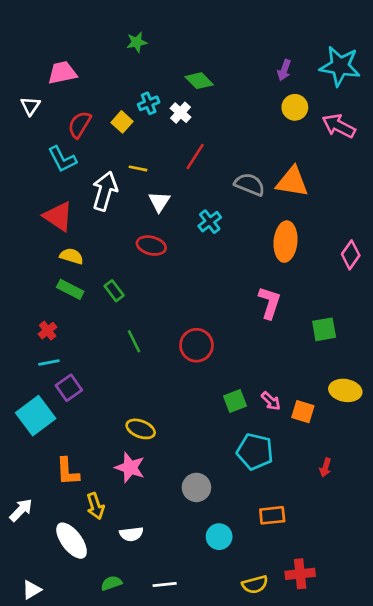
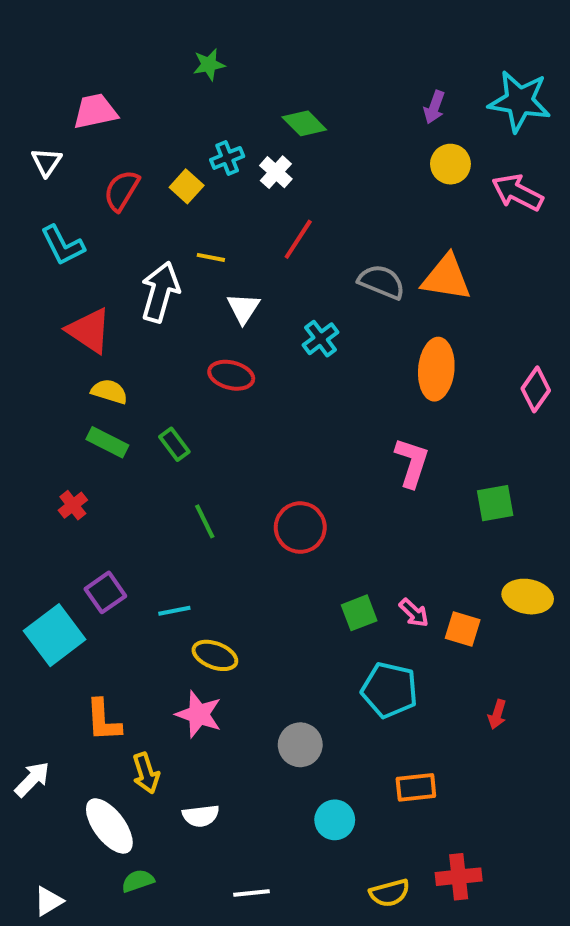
cyan L-shape: (62, 159) -> (63, 245), moved
cyan line: (49, 363) -> (174, 611), moved
green semicircle: (111, 583) -> (138, 881), moved

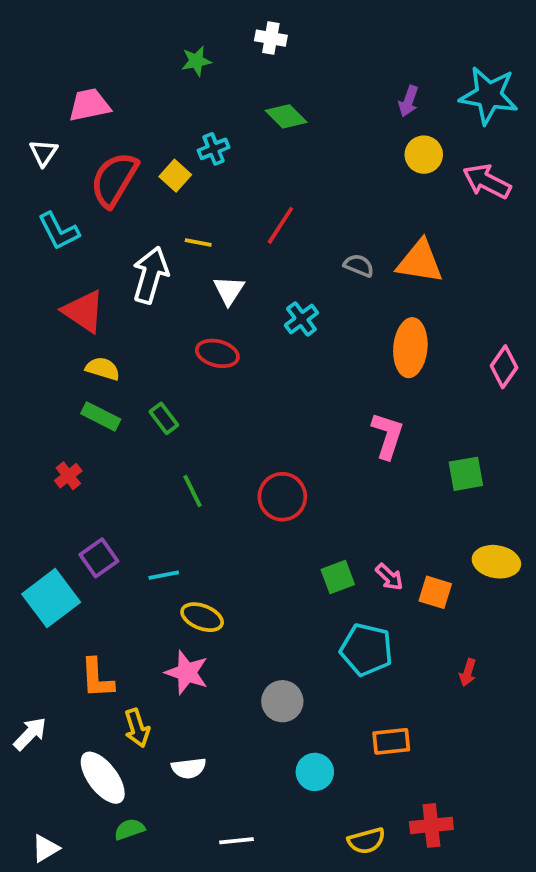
white cross: (276, 172) -> (271, 38), moved, turned -32
red semicircle: (122, 190) -> (114, 179), size x1.4
gray semicircle: (381, 282) -> (359, 265), size x0.7

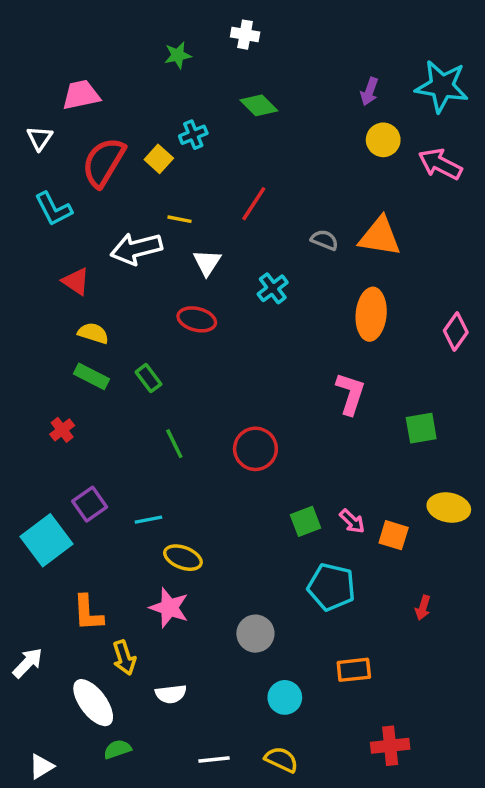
white arrow: (150, 275) -> (136, 249), turned -120
red triangle: (84, 311) -> (76, 281), size x0.7
yellow semicircle: (366, 841) -> (281, 760), moved, turned -140

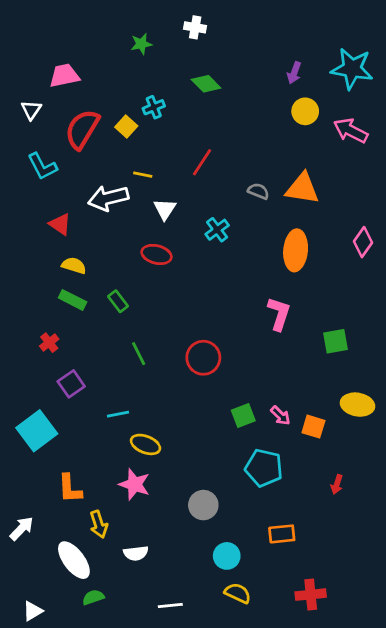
pink diamond: (456, 331) -> (363, 242), moved
purple square: (90, 504) -> (71, 384), moved
yellow semicircle: (281, 760) -> (238, 593), moved

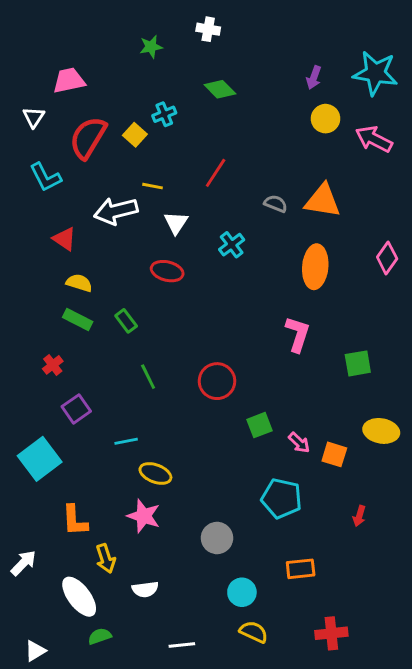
green square: (243, 416) -> (260, 425), moved

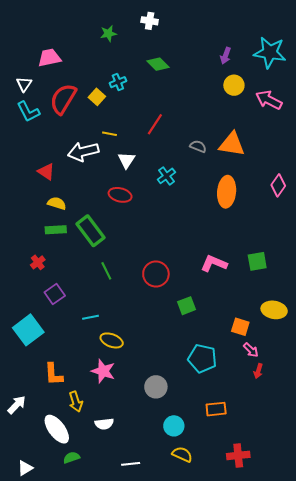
cyan L-shape: (45, 177) -> (28, 112), moved
green rectangle: (78, 319) -> (56, 230), turned -30
green rectangle: (126, 321) -> (91, 231), size x1.8
pink L-shape: (298, 334) -> (214, 263), moved, turned -85
pink arrow: (299, 443) -> (251, 350), moved

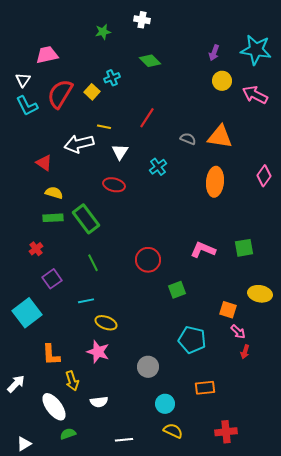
green line: (106, 271) -> (93, 263), moved

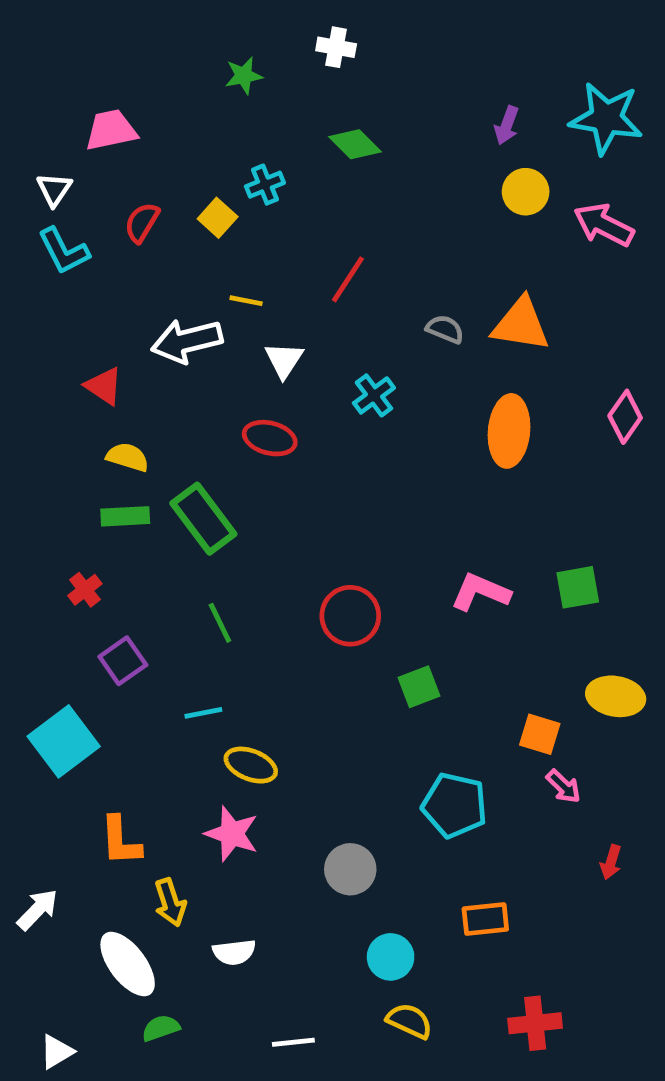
red semicircle: (60, 94) -> (142, 222), size x0.6
red arrow: (245, 352) -> (611, 862), moved

